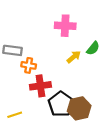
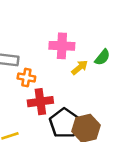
pink cross: (65, 26) -> (62, 46), moved

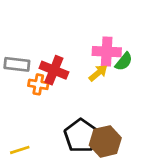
pink cross: (62, 46) -> (107, 52), moved
red cross: (40, 102) -> (54, 70), moved, turned 30

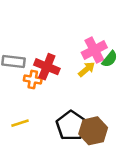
pink cross: (107, 52) -> (94, 50), turned -30
yellow line: (20, 150) -> (20, 123), moved

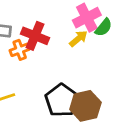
orange cross: (33, 79) -> (20, 50), turned -30

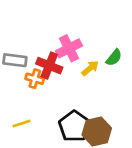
pink cross: (87, 18) -> (69, 48), moved
orange cross: (20, 50) -> (35, 79), turned 36

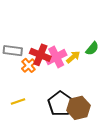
pink cross: (69, 48) -> (56, 57), moved
orange cross: (35, 79) -> (29, 65), turned 32

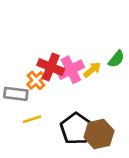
gray rectangle: (13, 51) -> (16, 94), moved
yellow line: (18, 102) -> (32, 119), moved

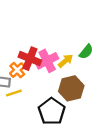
yellow line: (32, 119) -> (14, 93), moved
brown hexagon: (99, 134) -> (71, 88), moved

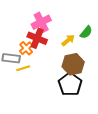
pink cross: (47, 61) -> (41, 22), moved
black pentagon: (52, 111) -> (70, 84), moved

